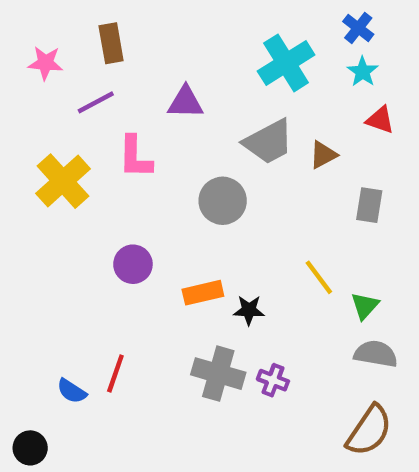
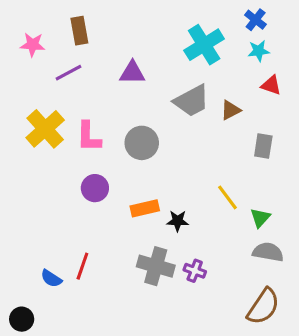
cyan star: (363, 72) -> (259, 51), turned 30
pink L-shape: (135, 157) -> (89, 137), moved
gray circle: (223, 201) -> (142, 143), moved

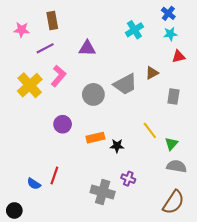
cyan cross: (204, 45) -> (134, 30), size x0.7
red triangle: (271, 85) -> (179, 56), turned -32
gray trapezoid: (192, 101) -> (125, 84), moved
pink L-shape: (89, 137) -> (58, 76), moved, turned -140
gray cross: (156, 266) -> (103, 192), moved

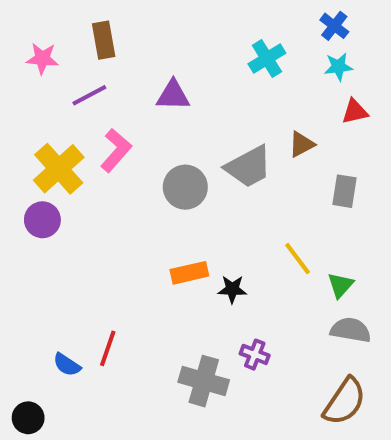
purple circle: (63, 124) -> (42, 220), moved

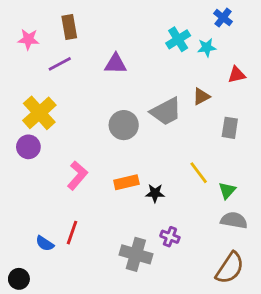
cyan star: (338, 67) -> (207, 47), moved
pink L-shape: (116, 150) -> (77, 175), moved

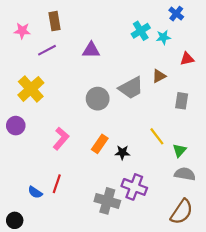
purple circle: (28, 147) -> (16, 126), moved
orange rectangle: (126, 182) -> (100, 144), turned -42
purple cross: (170, 237) -> (134, 187), size x1.6

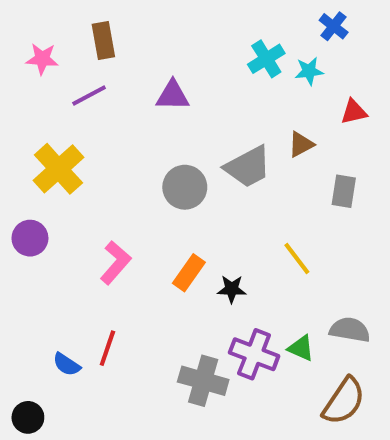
green triangle: (179, 150) -> (301, 348), moved, turned -48

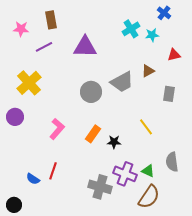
purple triangle: (173, 96) -> (85, 47), size x1.4
gray semicircle: (350, 330) -> (172, 162), turned -108
brown semicircle: (344, 401) -> (149, 197), moved

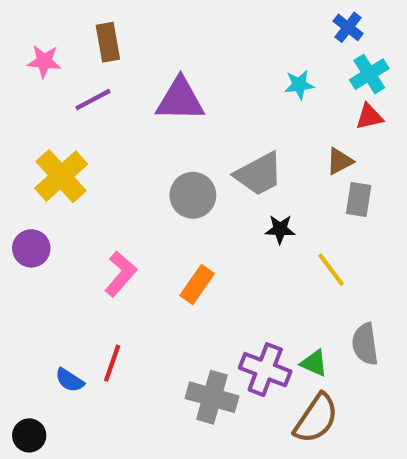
cyan cross: (131, 29) -> (369, 74), moved
cyan star: (152, 35) -> (299, 85), moved
brown triangle: (148, 71) -> (340, 161), moved
yellow line: (146, 127) -> (331, 270), moved
black star: (114, 142) -> (280, 229), moved

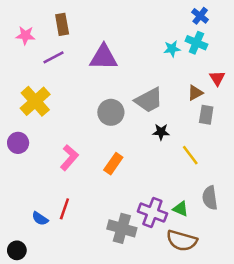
cyan cross: (369, 74) -> (196, 43), moved, turned -35
red triangle: (369, 117) -> (217, 78), moved, turned -49
brown semicircle: (316, 418) -> (182, 241), turned 72

